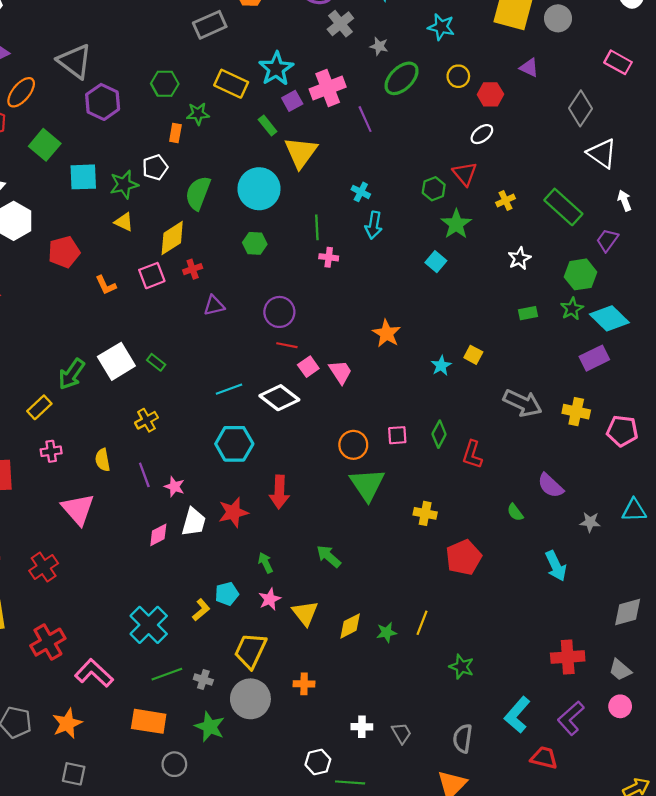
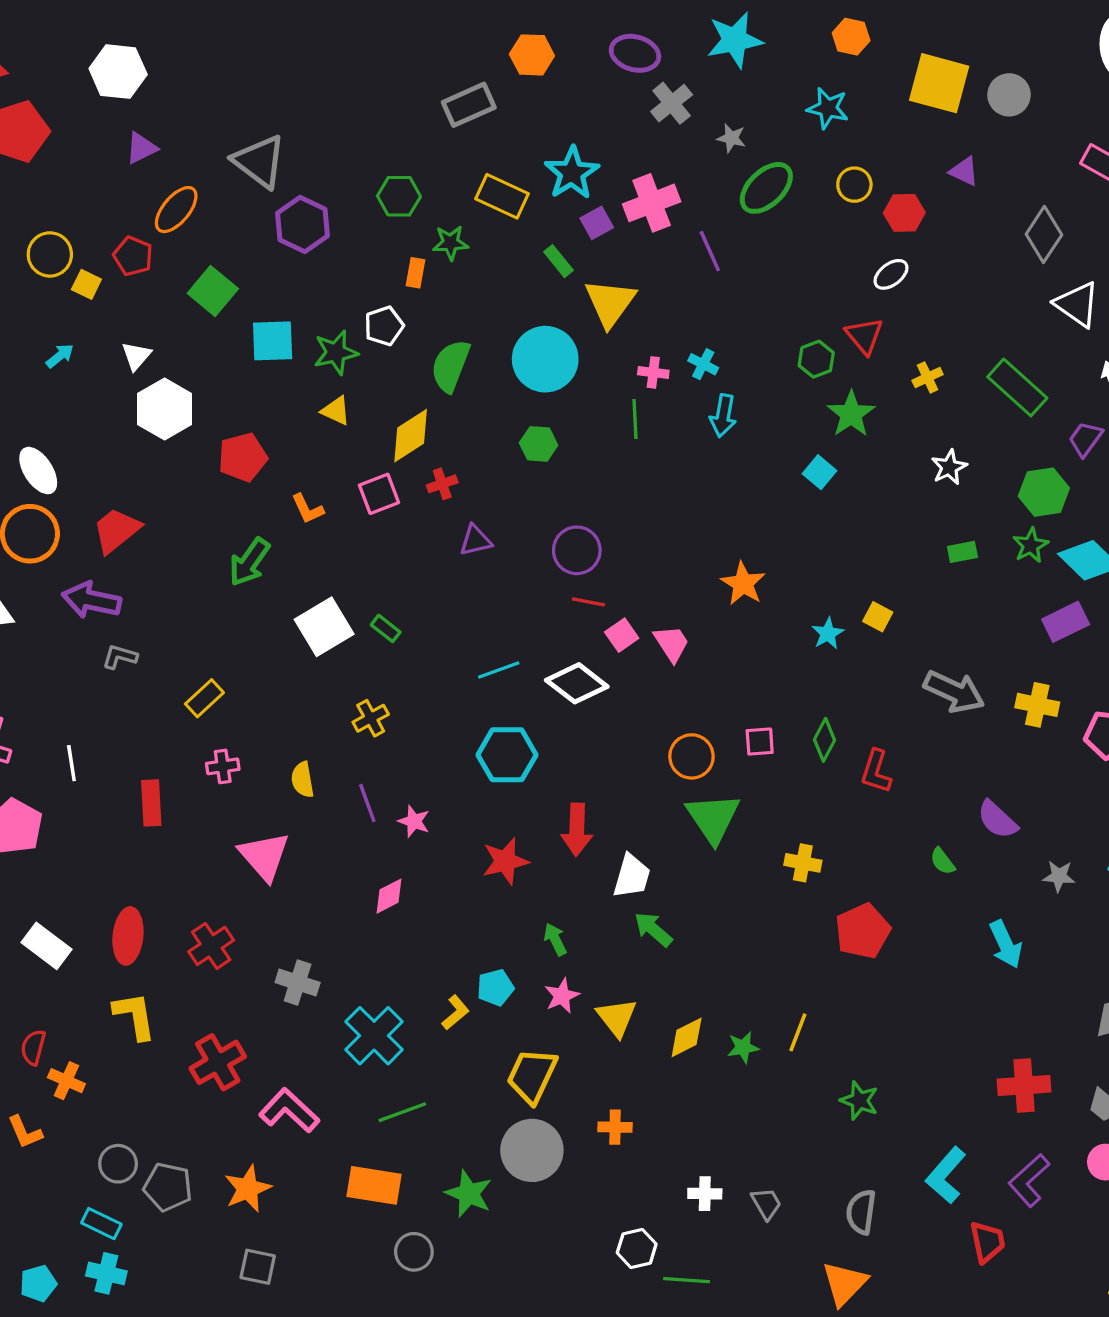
pink cross: (329, 257) -> (653, 372), moved
green arrow: (71, 374) -> (249, 562), moved
white trapezoid: (194, 522) -> (632, 876), moved
gray cross: (203, 680) -> (298, 983), moved, size x1.4
red trapezoid: (544, 758) -> (987, 1242), turned 64

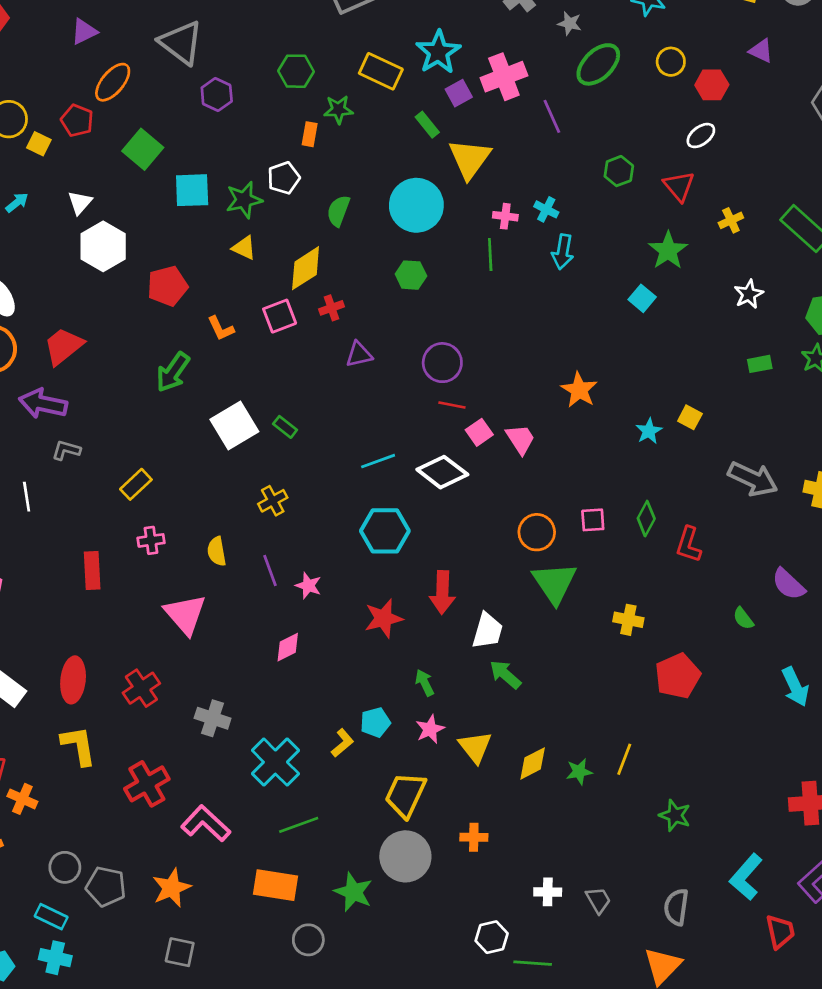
purple hexagon: (303, 225) -> (217, 94), size x0.7
green hexagon: (816, 359) -> (619, 171), moved
green semicircle: (450, 366) -> (338, 211), size x0.7
white line: (71, 763) -> (27, 497), moved

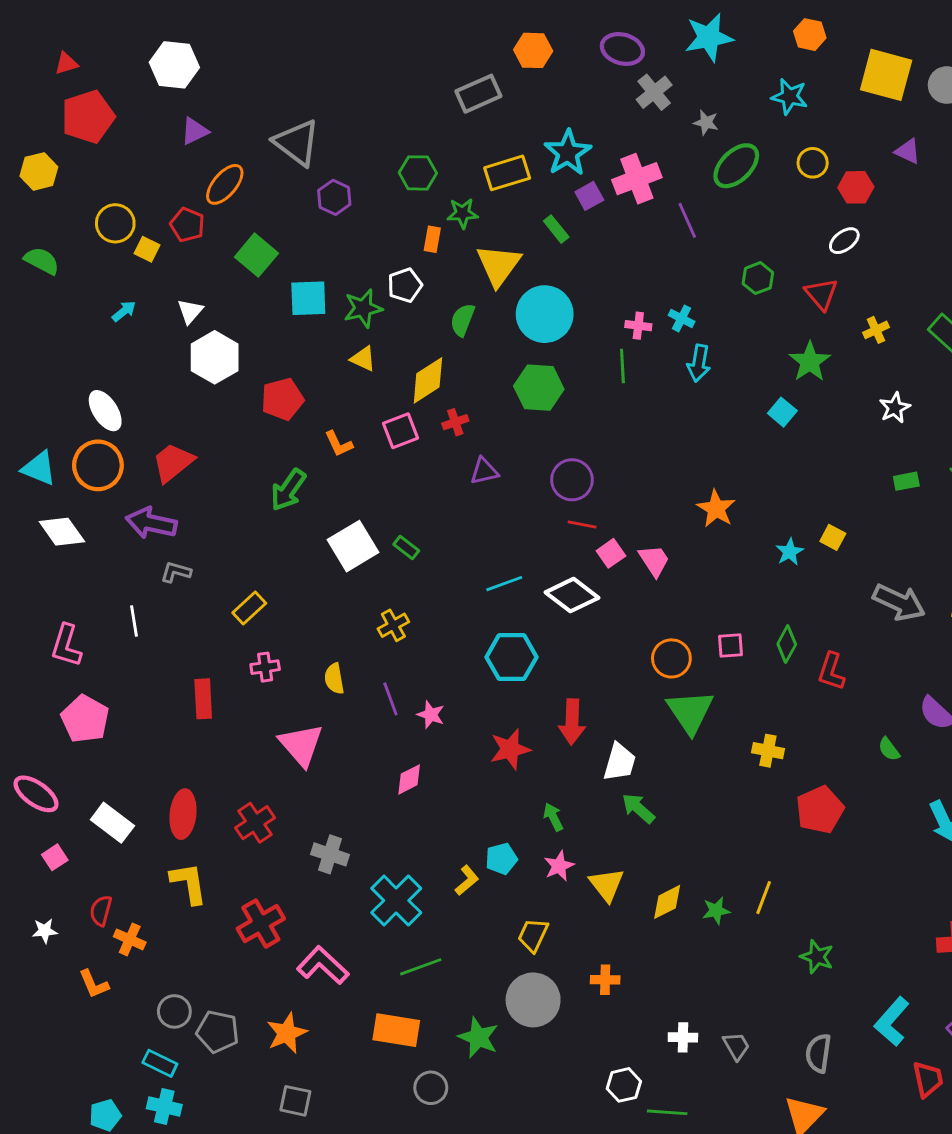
yellow rectangle: (381, 71) -> (507, 173), turned -42
yellow triangle: (470, 159) -> (499, 265), moved
green hexagon: (411, 275) -> (539, 388), size x1.5
yellow trapezoid: (405, 795) -> (533, 935), size x0.7

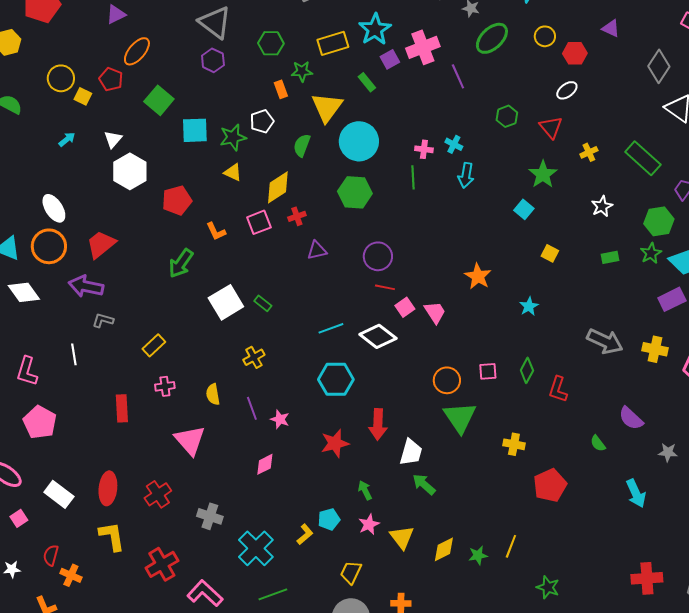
gray triangle: (297, 143) -> (215, 22), moved
orange rectangle: (432, 239) -> (281, 89), turned -30
yellow square: (833, 537) -> (550, 253), moved

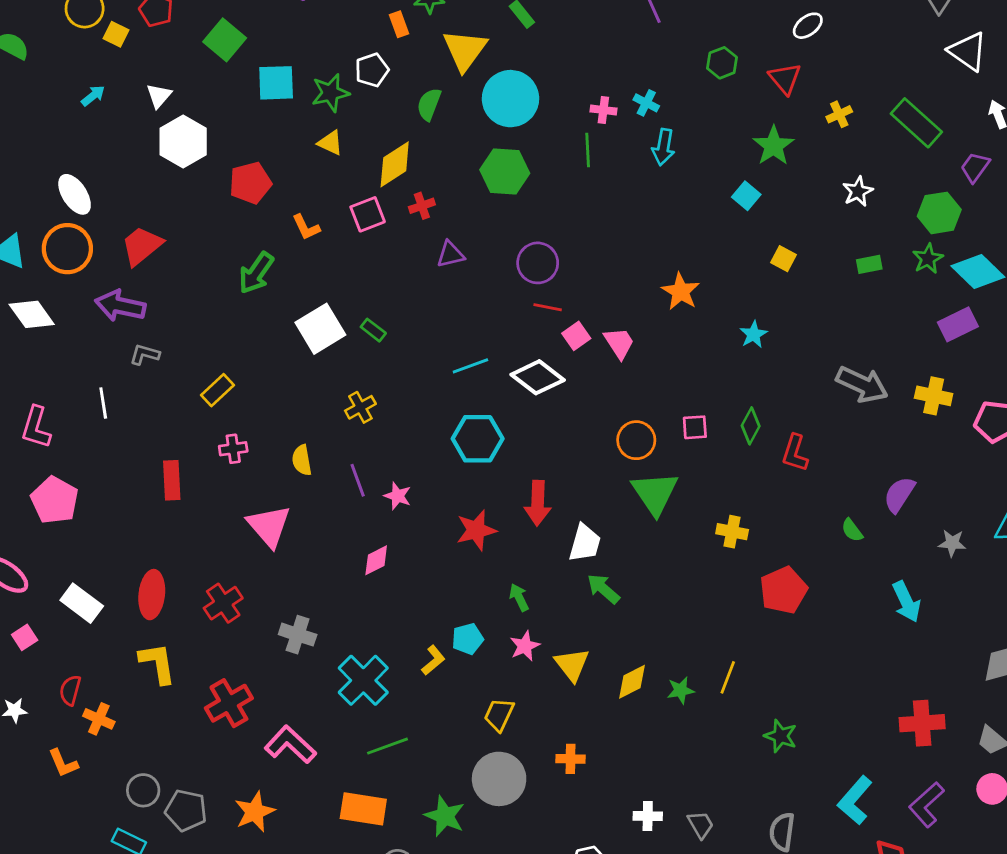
purple semicircle: (631, 418) -> (899, 494), turned 80

